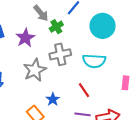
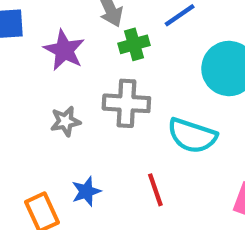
purple star: (25, 38) -> (64, 50), turned -30
gray star: (35, 70) -> (65, 121), size x0.6

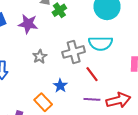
gray cross: (126, 103) -> (74, 52), moved

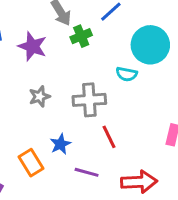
cyan semicircle: (101, 43) -> (127, 74), moved, size x0.6
purple line: (92, 99) -> (87, 172), moved

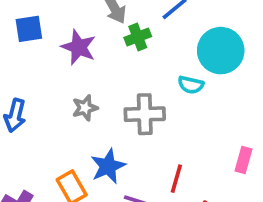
red line: (109, 137) -> (176, 179), moved, turned 40
blue star: (60, 144) -> (108, 166), size x1.4

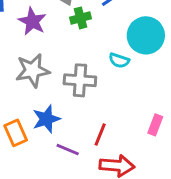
gray star: (85, 108) -> (33, 70), size x1.6

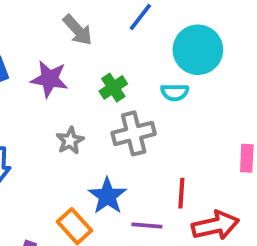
green cross: (80, 18) -> (113, 87), moved
gray star: (33, 70) -> (70, 141), size x0.6

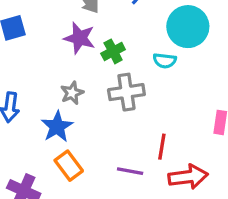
purple star: (49, 79) -> (79, 38), moved
blue star: (107, 196) -> (57, 127), moved

